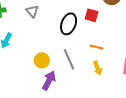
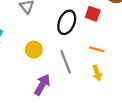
yellow circle: (42, 60) -> (34, 50), moved

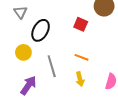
black ellipse: (67, 22) -> (41, 30), moved

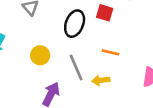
black ellipse: (41, 30) -> (75, 24), moved
yellow arrow: (80, 79) -> (101, 80), moved, turned 104

